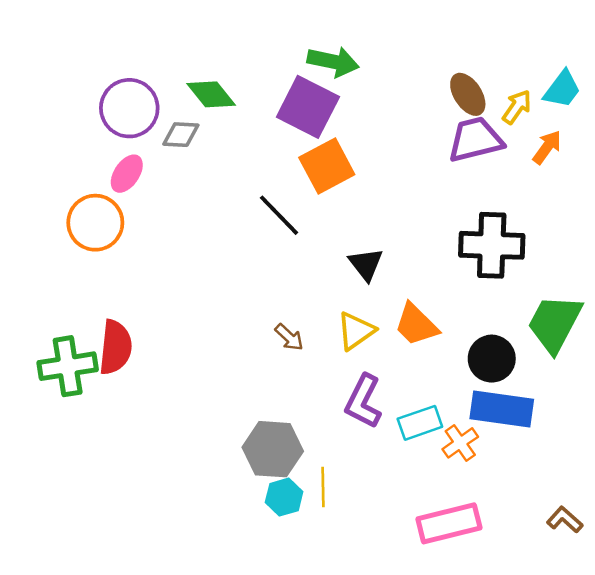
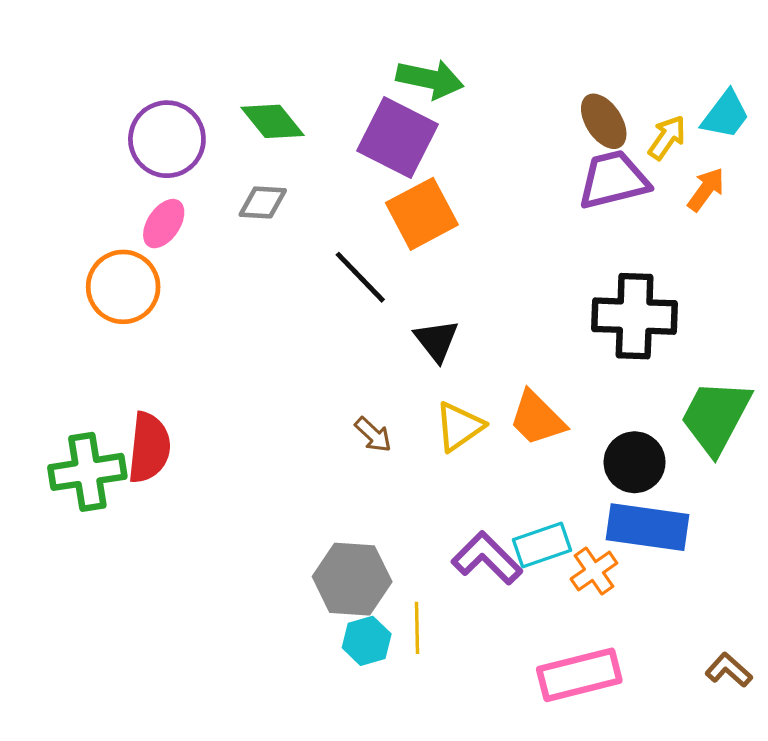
gray diamond: (181, 135) -> (263, 202), moved
black triangle: (366, 264) -> (436, 340), moved
purple L-shape: (363, 401) -> (487, 558), moved, turned 108

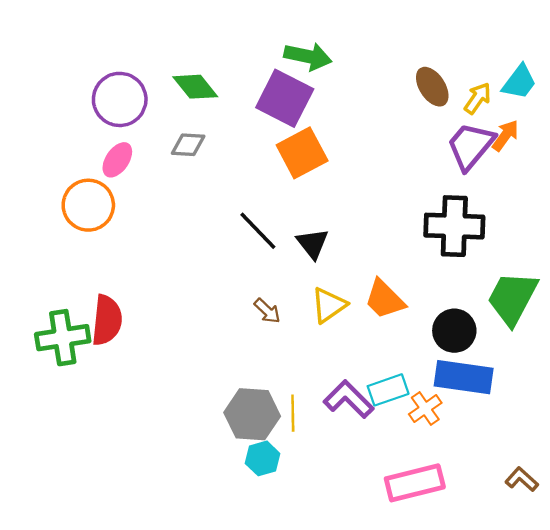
purple trapezoid: (613, 180) -> (471, 146), moved, turned -36
black line: (360, 277) -> (258, 231), moved
yellow line: (417, 628) -> (293, 413), moved

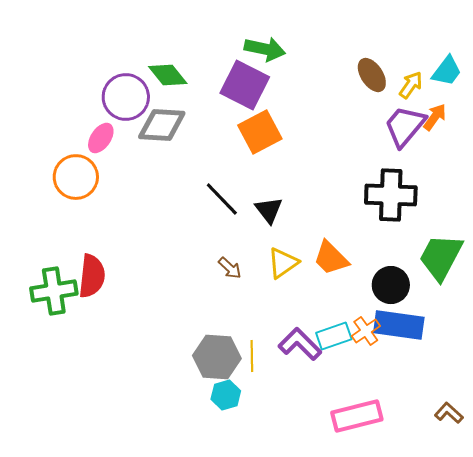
purple circle: (120, 99) -> (126, 97), moved
gray diamond: (188, 145) -> (162, 125), size x1.6
orange cross: (425, 408) -> (366, 331), moved

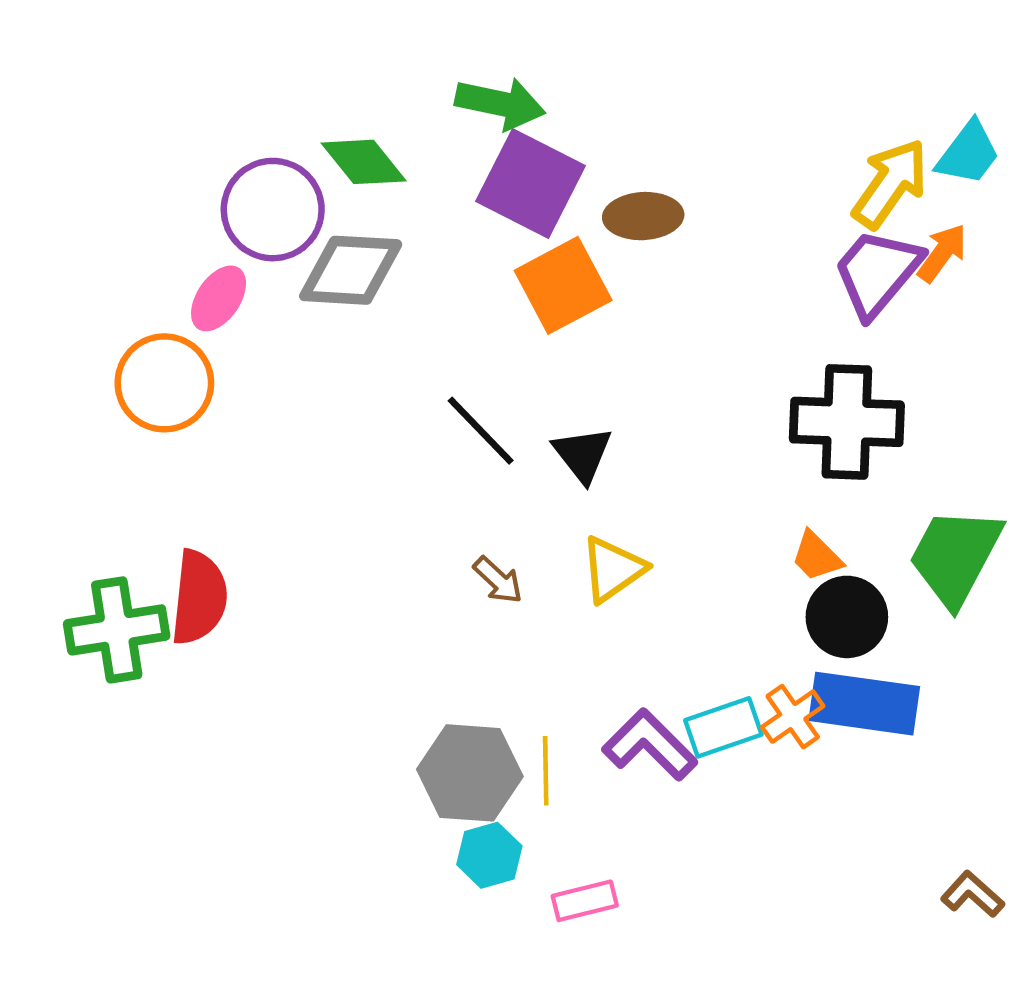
green arrow: (265, 49) -> (500, 103), moved
brown ellipse: (372, 75) -> (643, 216), moved, turned -60
yellow arrow: (411, 85) -> (890, 184), size x1.5
orange trapezoid: (331, 258) -> (817, 556), moved, size x0.7
pink rectangle: (357, 416) -> (585, 901), moved, size x0.6

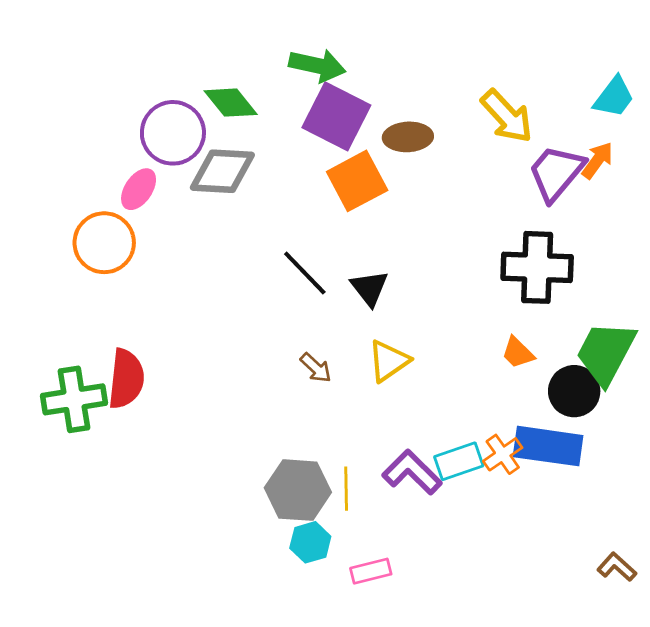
yellow arrow: (890, 184) -> (507, 116), moved, turned 102
black circle: (847, 617) -> (574, 391), moved

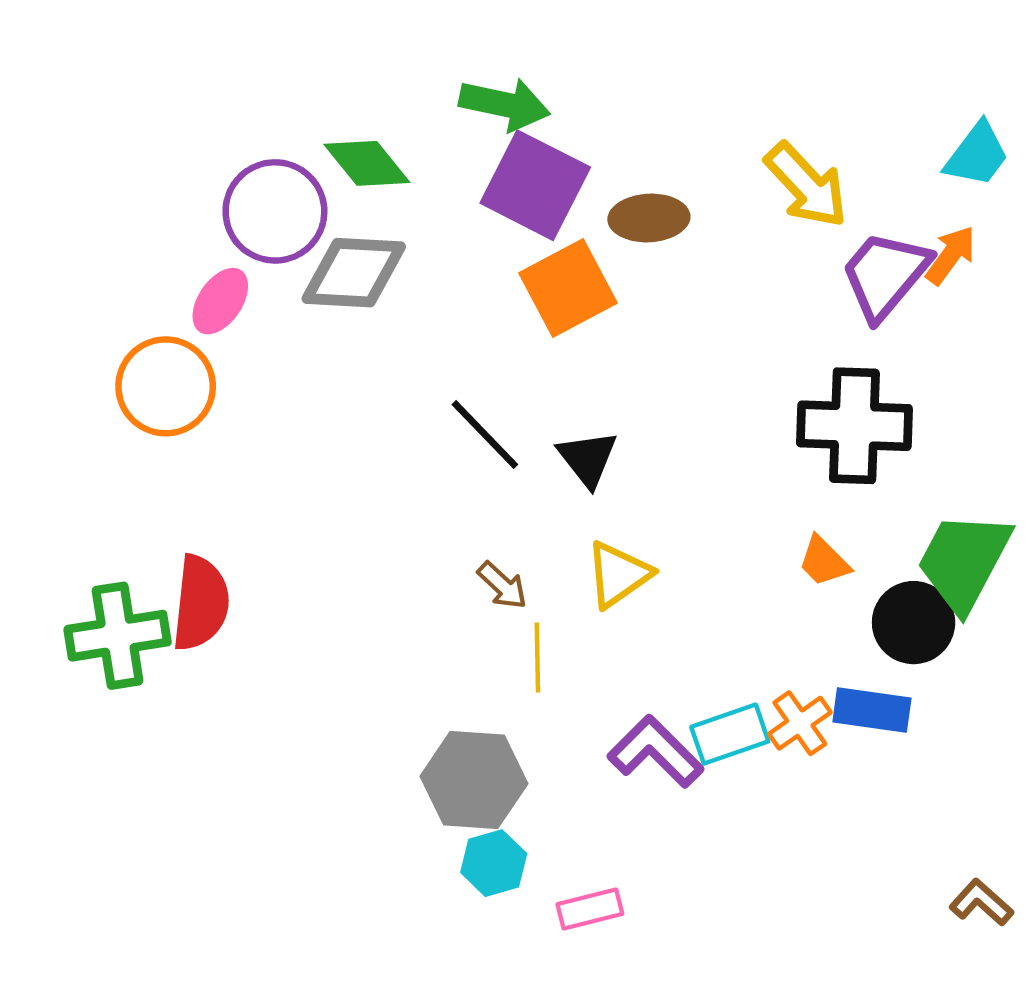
blue rectangle: (548, 446) -> (872, 710), size x0.7
yellow line: (346, 489) -> (537, 658), moved

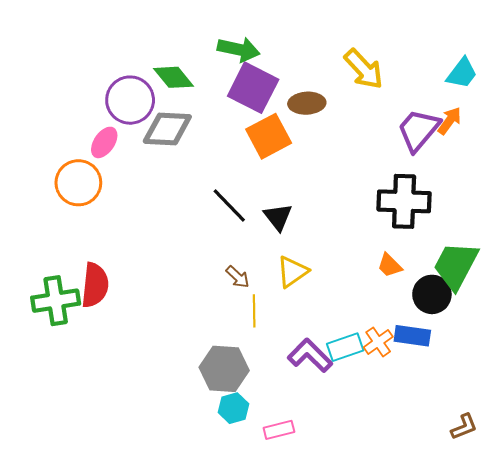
yellow arrow: (806, 185) -> (364, 69), moved
brown L-shape: (981, 902) -> (464, 427), turned 116

